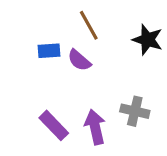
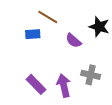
brown line: (89, 25) -> (48, 17), moved, turned -30
purple semicircle: (79, 60) -> (73, 41), moved

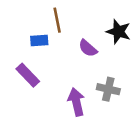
brown line: (48, 17) -> (57, 20), turned 48
purple rectangle: (36, 84) -> (28, 75), moved

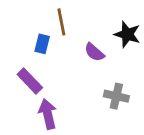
blue rectangle: (39, 41) -> (42, 44), turned -72
purple arrow: (76, 102) -> (48, 114), moved

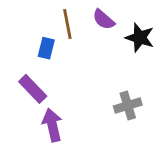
purple semicircle: (94, 52) -> (104, 19), moved
gray cross: (116, 96) -> (128, 105), turned -30

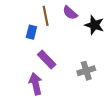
purple rectangle: (33, 89) -> (47, 59), moved

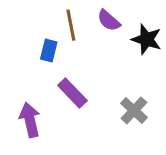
gray cross: (86, 71) -> (134, 110), turned -30
purple arrow: (36, 84) -> (30, 120), moved

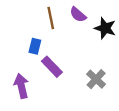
blue rectangle: (49, 50) -> (35, 46), moved

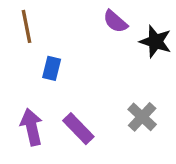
brown line: (51, 18) -> (27, 26), moved
purple rectangle: (52, 67) -> (78, 129), moved

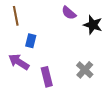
purple arrow: (32, 127) -> (19, 62), moved, turned -45
purple rectangle: (78, 129) -> (47, 77), turned 30

